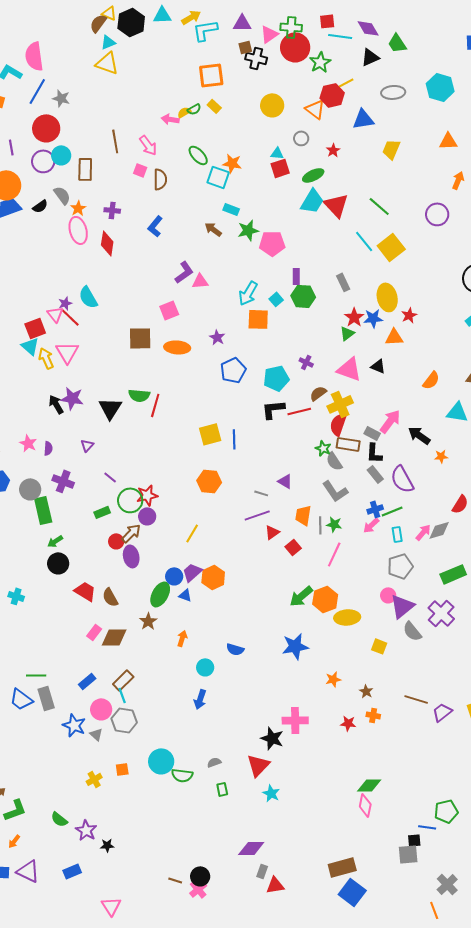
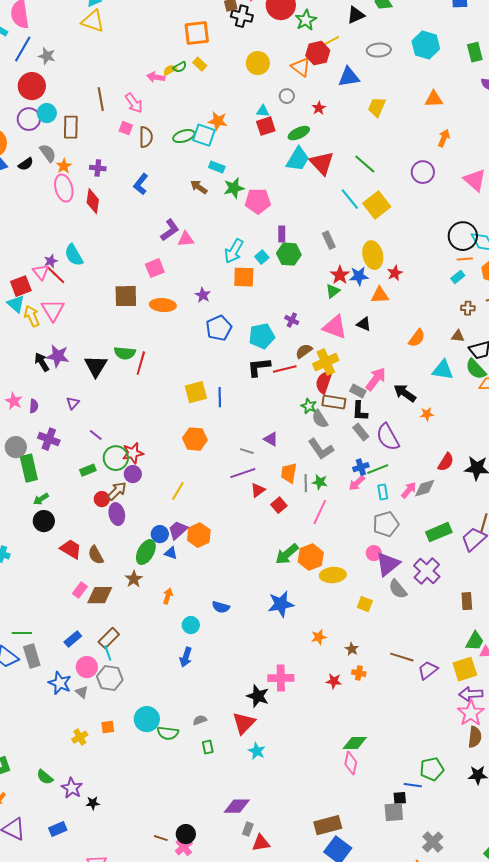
green ellipse: (198, 155) -> (184, 136), moved, turned -65

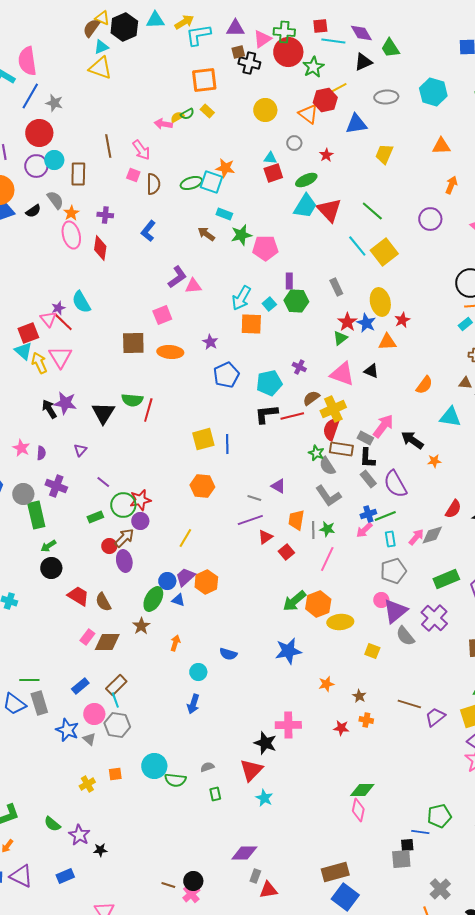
blue star: (359, 276) -> (366, 323), turned 30

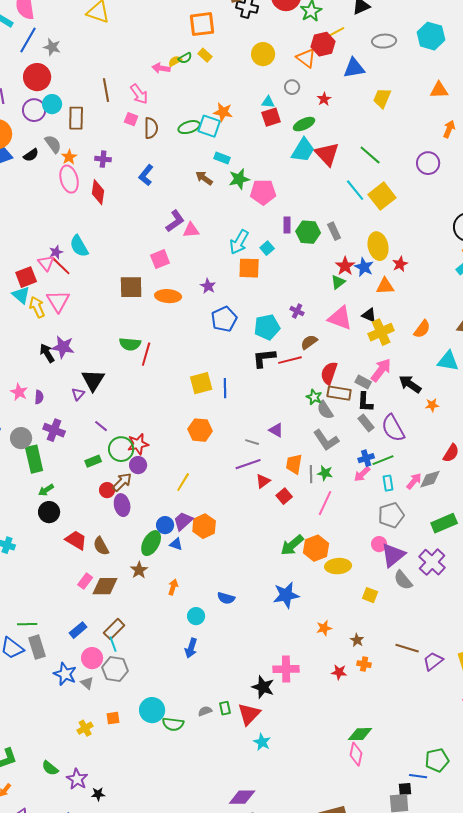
green hexagon: (296, 301) -> (308, 232), moved
yellow cross: (333, 409) -> (381, 332), moved
black triangle: (103, 413) -> (93, 380), moved
green rectangle: (215, 794) -> (225, 708), moved

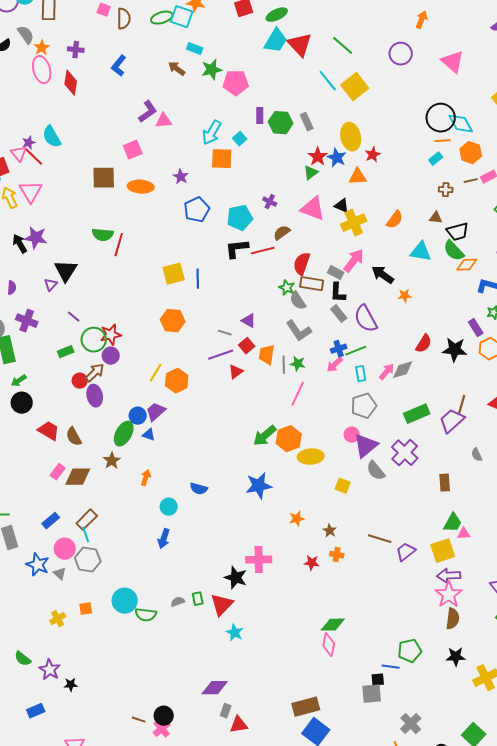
red square: (284, 496) -> (247, 346), moved
orange hexagon: (204, 526) -> (177, 381), moved

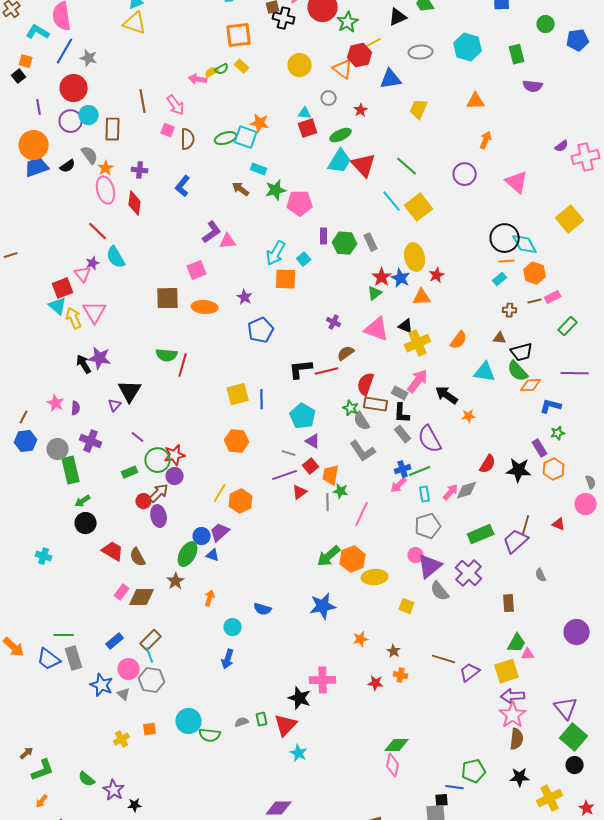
red line: (34, 157) -> (98, 231), moved
cyan pentagon: (240, 218) -> (303, 416), moved, turned -30
green star: (298, 364) -> (341, 491), moved
gray line: (284, 365) -> (328, 502), moved

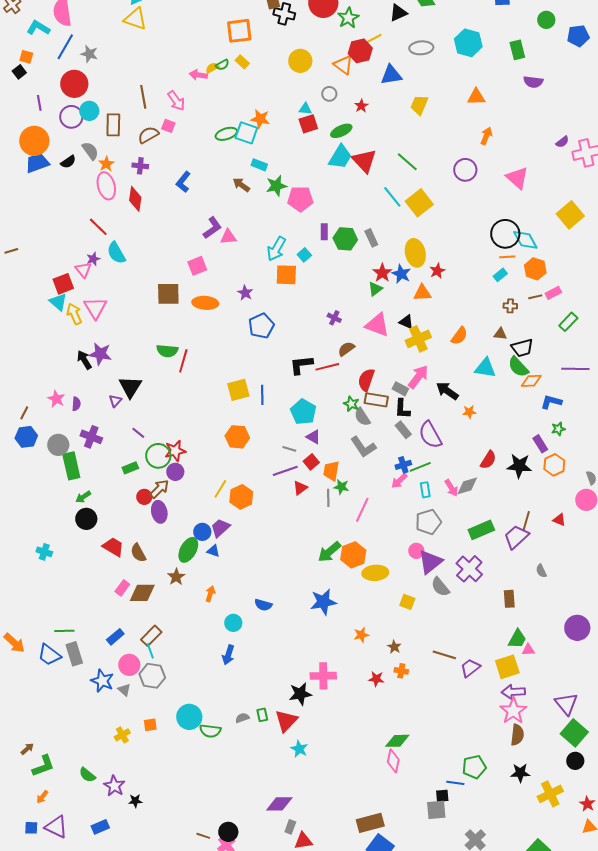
brown semicircle: (188, 139) -> (148, 135), moved, turned -120
pink arrow: (451, 492) -> (451, 488), turned 108
black star: (300, 698) -> (300, 694), turned -30

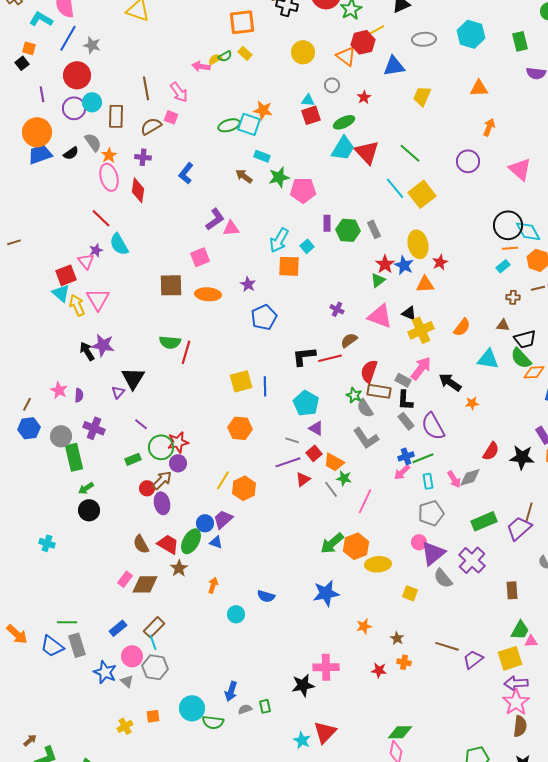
orange trapezoid: (331, 471) -> (334, 462), turned -70
gray line: (328, 498) -> (331, 489), turned -36
red trapezoid: (113, 547) -> (168, 544), moved
blue arrow: (228, 655) -> (231, 691), moved
red triangle: (286, 721) -> (325, 732), moved

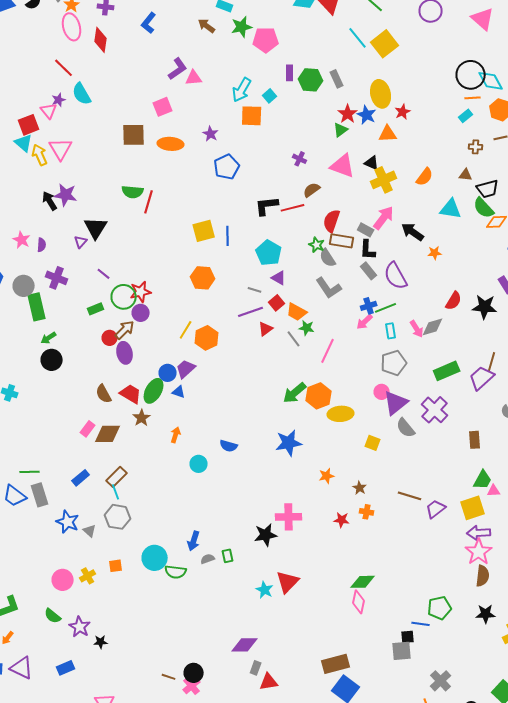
pink circle: (132, 656) -> (63, 580), moved

